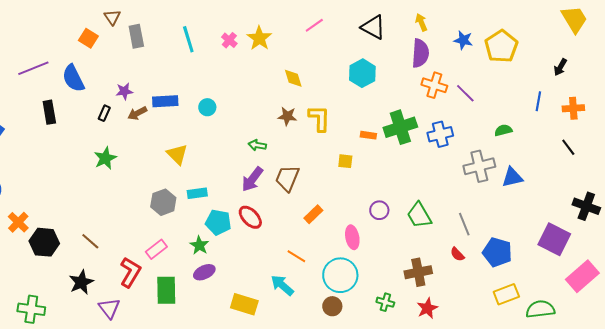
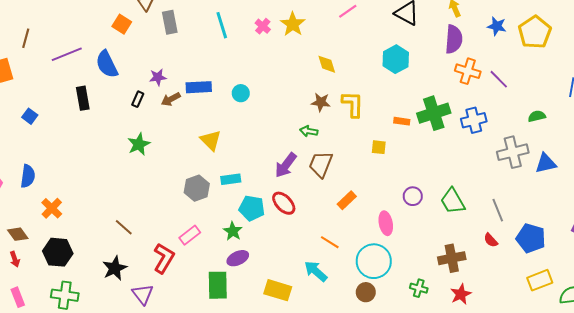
green arrow: (257, 145) -> (309, 131), moved
black hexagon: (44, 242) -> (58, 252), moved
green rectangle: (166, 290) -> (218, 285), moved

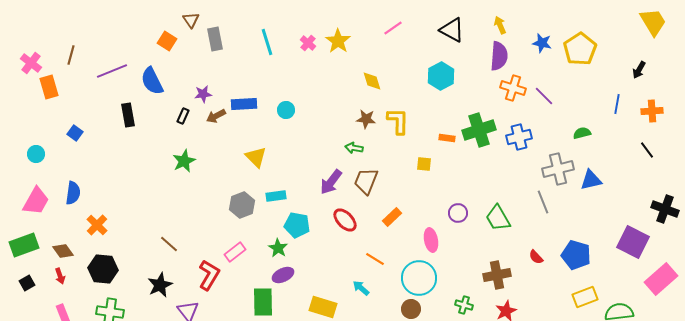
red ellipse: (284, 203) -> (345, 220), moved
gray line: (498, 210) -> (543, 202), moved
cyan arrow: (316, 271) -> (361, 288), size x0.7

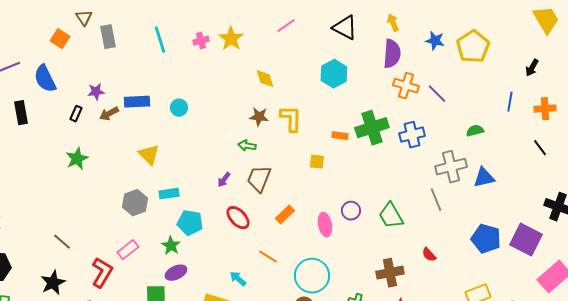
pink cross: (308, 43) -> (201, 41), turned 35
purple arrow: (331, 182) -> (224, 180), size x0.6
pink ellipse: (431, 240) -> (325, 225), moved
blue pentagon: (576, 255) -> (486, 239), moved
cyan arrow: (361, 288) -> (238, 279), moved

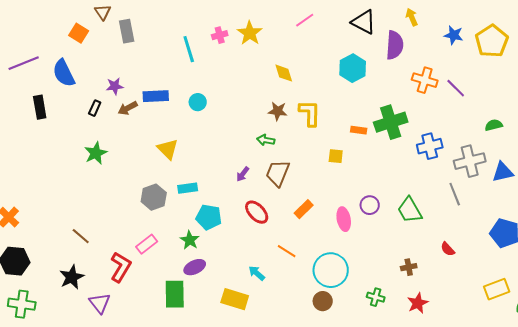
cyan line: (160, 40) -> (189, 49), moved
purple semicircle: (392, 54) -> (395, 45), moved
blue cross: (412, 135) -> (430, 146), moved
brown cross: (390, 273) -> (409, 267), size x0.6

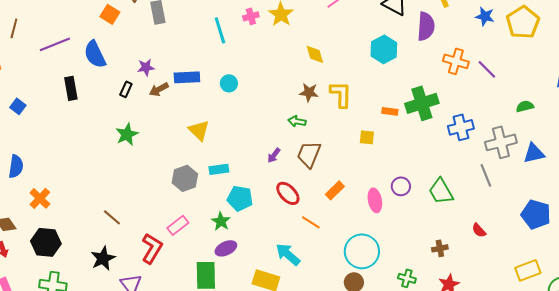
orange line: (287, 251) -> (311, 222), moved
cyan arrow: (257, 273) -> (288, 254), size x1.5

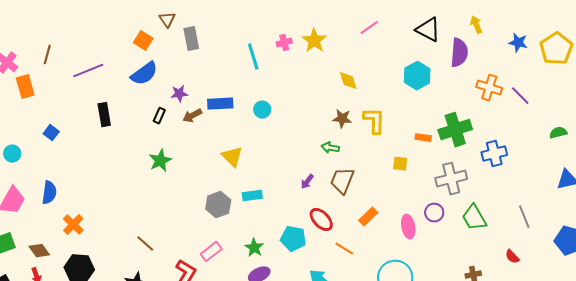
blue semicircle: (95, 54) -> (144, 74), moved, turned -100
gray cross: (501, 142) -> (451, 179), moved
gray line: (486, 175) -> (524, 217), moved
cyan pentagon: (240, 198) -> (293, 239), moved

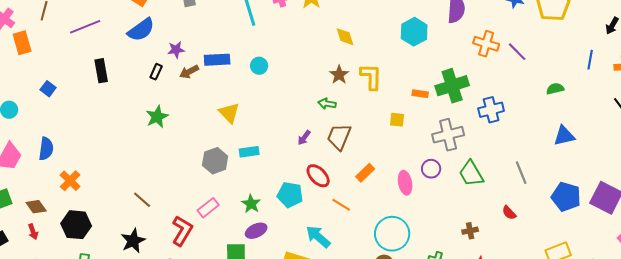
brown star: (342, 119) -> (339, 75), turned 30

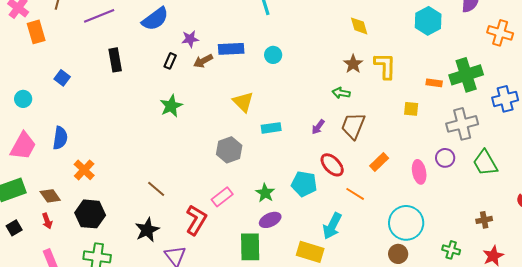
cyan rectangle: (249, 152) -> (271, 128), moved
cyan arrow: (318, 237) -> (332, 226), turned -104

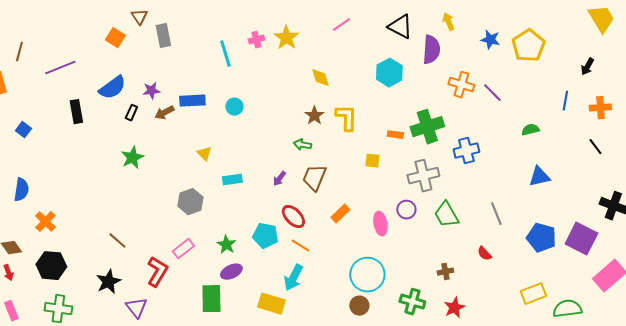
blue semicircle: (155, 19) -> (112, 88), moved
yellow triangle: (243, 102) -> (204, 154), size x0.7
orange line: (355, 194) -> (300, 246), moved
green cross: (451, 250) -> (412, 302), size x1.4

